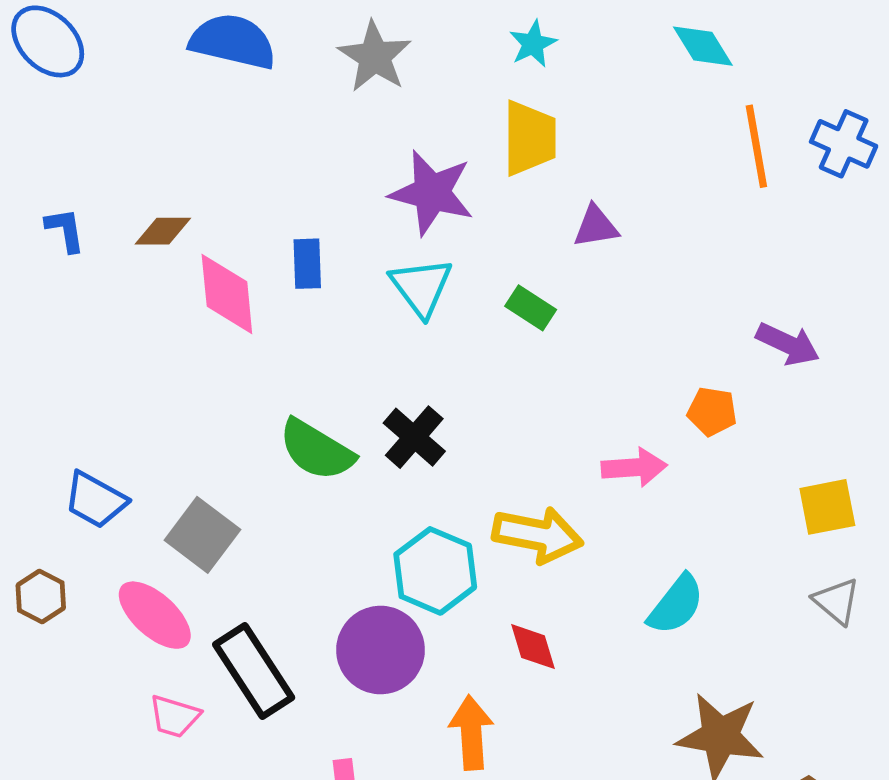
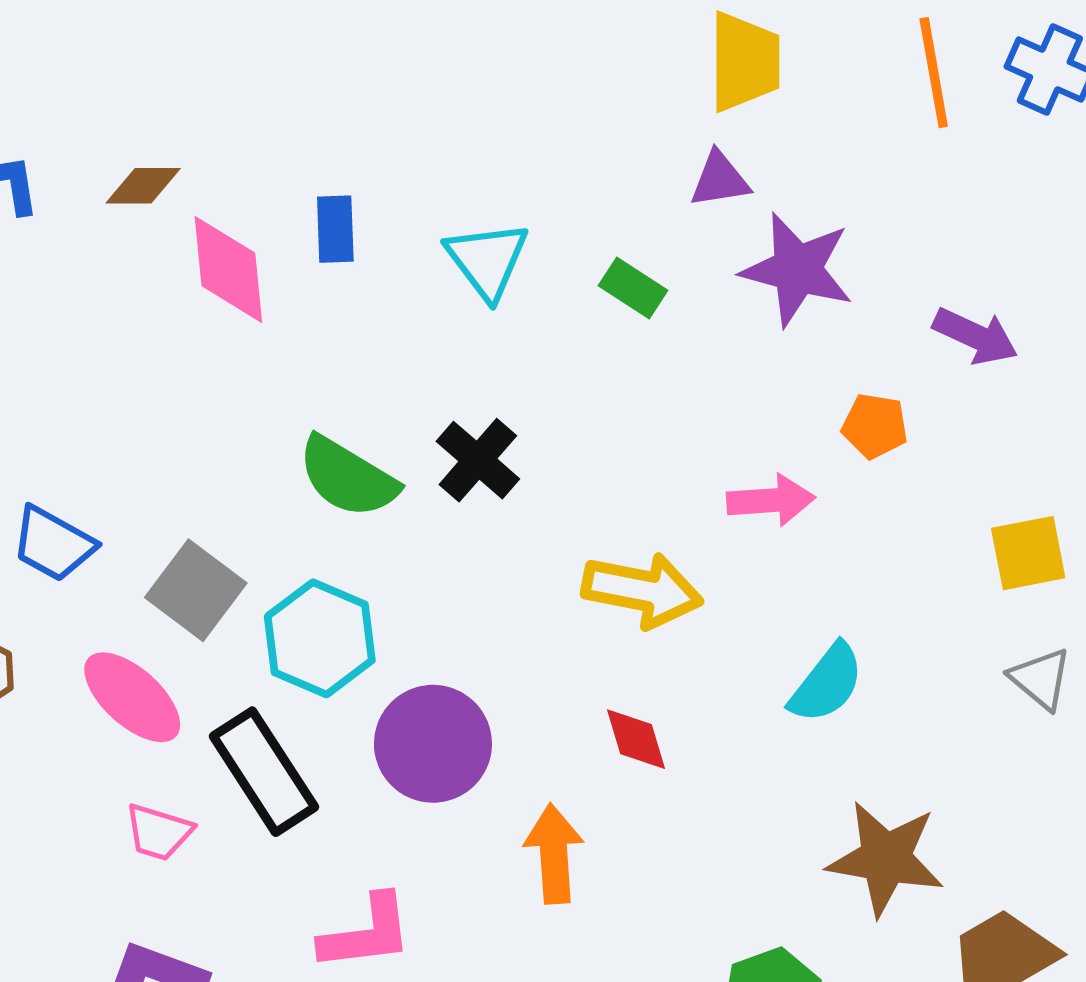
yellow trapezoid: (529, 138) -> (745, 62), moved
purple star: (432, 193) -> (797, 269), moved
cyan hexagon: (435, 571) -> (320, 638), moved

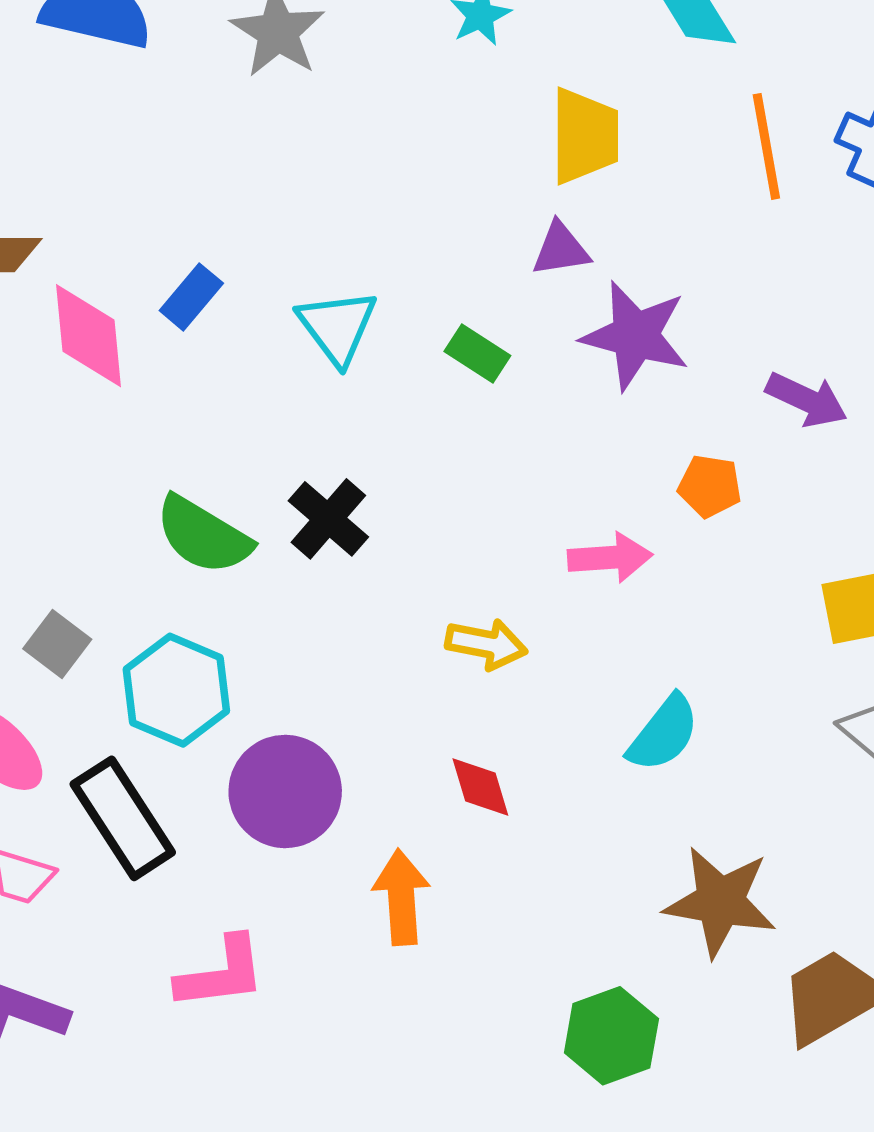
blue rectangle: (335, 229) -> (191, 297), turned 42
gray square: (196, 590) -> (57, 644), size x0.7
yellow arrow: (642, 590) -> (486, 644), size x0.7

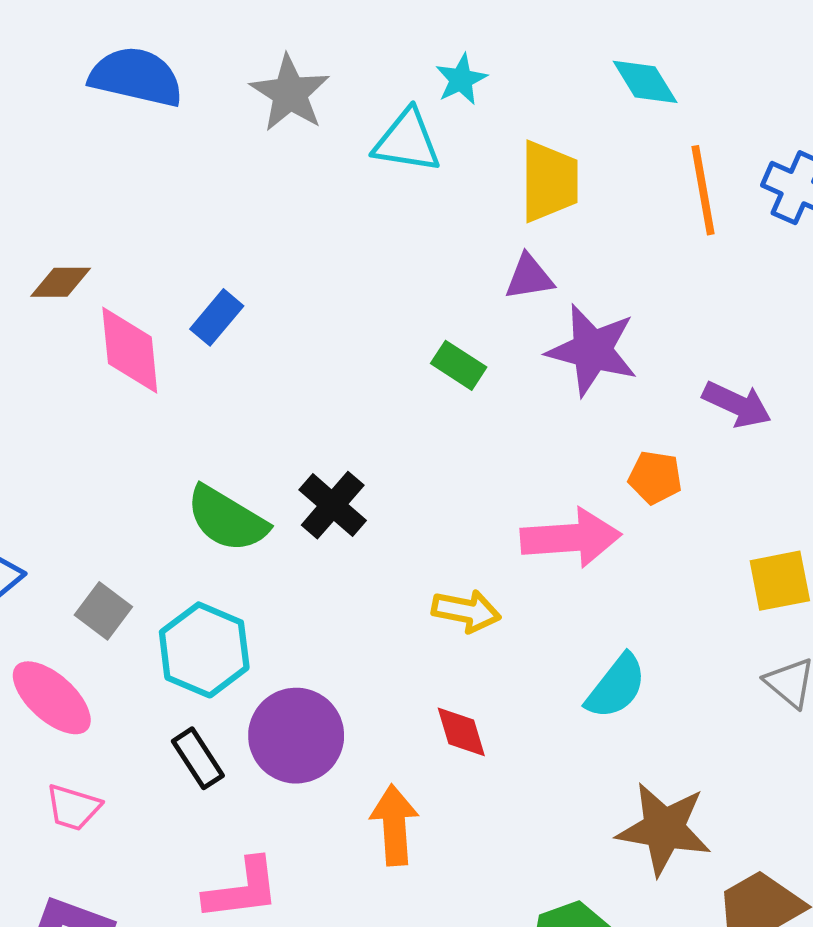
cyan triangle: (337, 327) -> (407, 141), moved, turned -44
pink arrow: (610, 558) -> (571, 538), size x1.4
black rectangle: (123, 818) -> (198, 758), moved, size x0.6

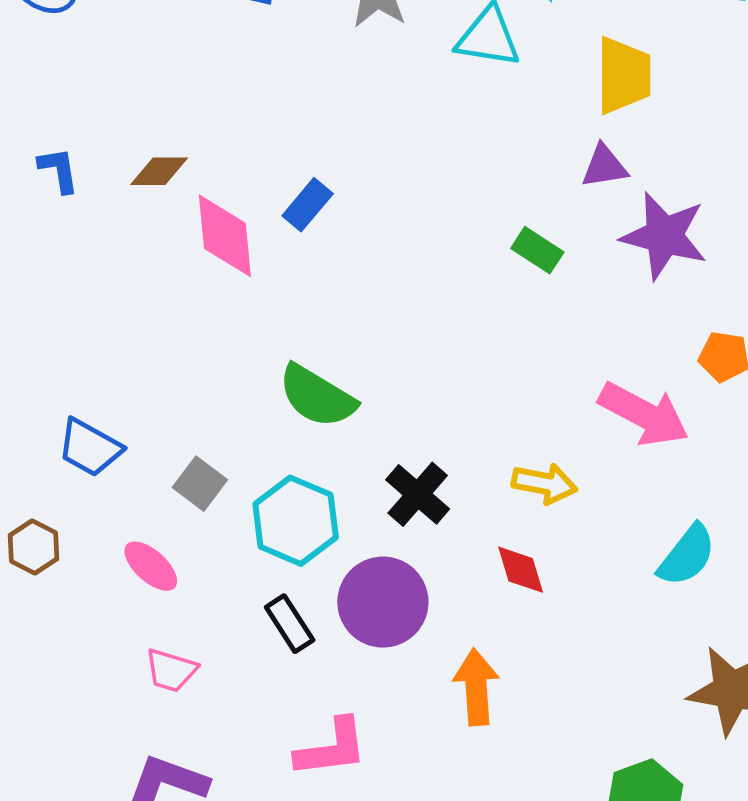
black cross: (333, 505) -> (418, 494), moved
pink arrow: (571, 538) -> (644, 414), turned 32
pink ellipse: (52, 698) -> (151, 566), size x0.7
red diamond: (461, 732) -> (521, 570), moved

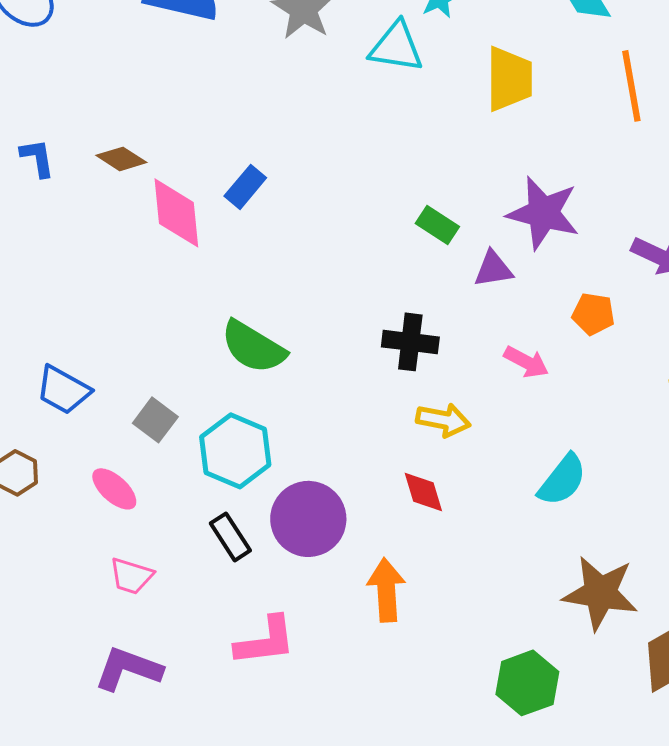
purple triangle: (604, 166) -> (493, 269), moved
brown diamond: (159, 171) -> (121, 159), turned 33
pink arrow: (644, 414) -> (526, 362), size x0.6
black cross: (418, 494) -> (410, 342), moved, turned -34

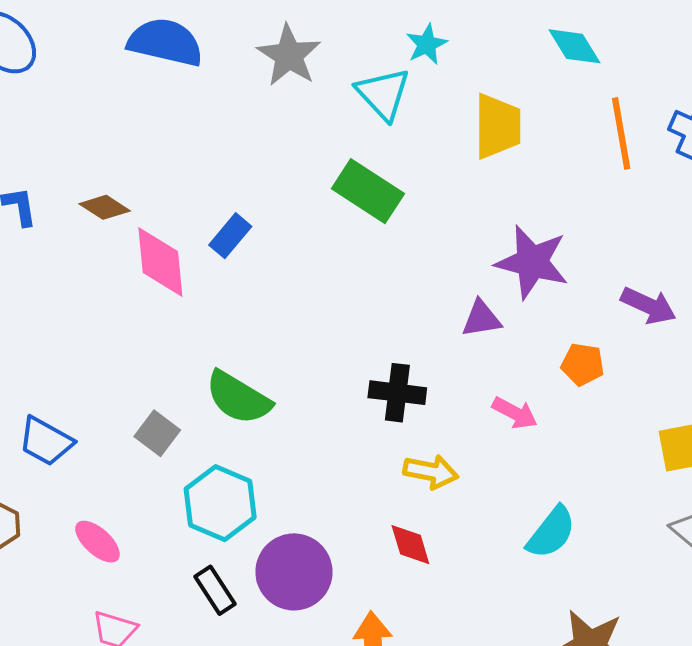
cyan triangle: (396, 47) -> (383, 94), turned 38
green rectangle: (437, 225) -> (368, 191), moved, size x1.6
gray square: (155, 420) -> (157, 433), moved

